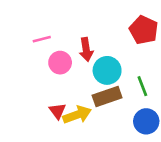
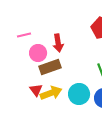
cyan circle: (107, 70) -> (79, 94), moved
brown rectangle: (107, 97) -> (50, 67), moved

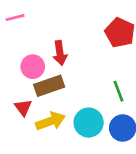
pink line: (24, 35) -> (15, 18), moved
red triangle: (36, 90) -> (23, 108), moved

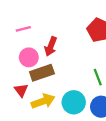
pink line: (15, 18) -> (23, 29), moved
red arrow: (60, 53) -> (51, 46), turned 30

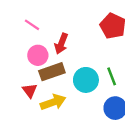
pink line: (23, 29) -> (32, 25), turned 48
cyan circle: (74, 102) -> (86, 80), moved

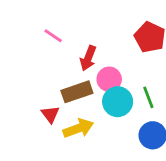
pink circle: (38, 55) -> (109, 79), moved

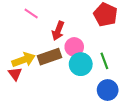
red triangle: (50, 114) -> (15, 74), moved
yellow arrow: (78, 128) -> (24, 60), moved

